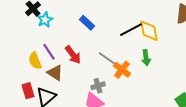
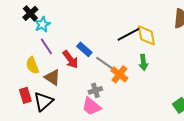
blue rectangle: (87, 23) -> (84, 49), moved
purple line: (49, 52) -> (46, 46), moved

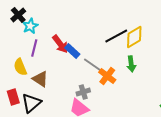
yellow diamond: (146, 35) -> (134, 37), turned 70
purple line: (46, 46) -> (34, 48), turned 48
red arrow: (70, 59) -> (60, 44), moved

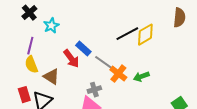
cyan star: (30, 26) -> (51, 26), moved
red arrow: (60, 44) -> (71, 59), moved
purple line: (34, 48) -> (30, 46), moved
green arrow: (131, 64) -> (141, 77), moved, turned 77

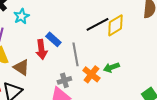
red arrow: (71, 59) -> (41, 49), turned 30
gray line: (105, 64) -> (75, 54), turned 45
orange cross: (118, 74) -> (91, 74), moved

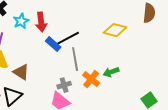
black line: (97, 24) -> (68, 38), moved
yellow diamond: (115, 25) -> (115, 30), turned 45
red arrow: (41, 49) -> (41, 22), moved

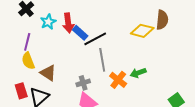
brown semicircle: (149, 13) -> (162, 20), moved
blue rectangle: (53, 44) -> (80, 33), moved
gray cross: (64, 85) -> (83, 83), moved

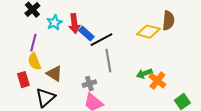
orange cross: (118, 80) -> (157, 81), moved
red rectangle: (21, 91) -> (23, 80), moved

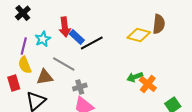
cyan star: (54, 23) -> (43, 39), moved
gray line: (108, 61) -> (64, 64), moved, turned -50
brown triangle: (54, 74) -> (45, 77), turned -42

